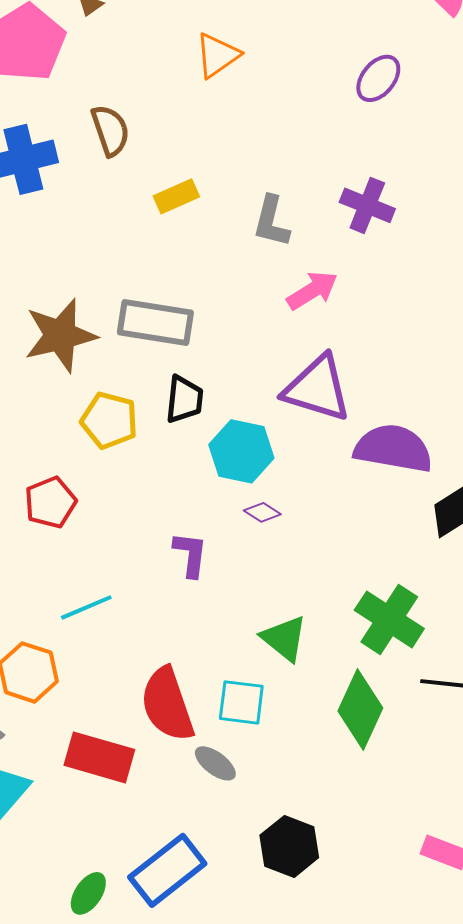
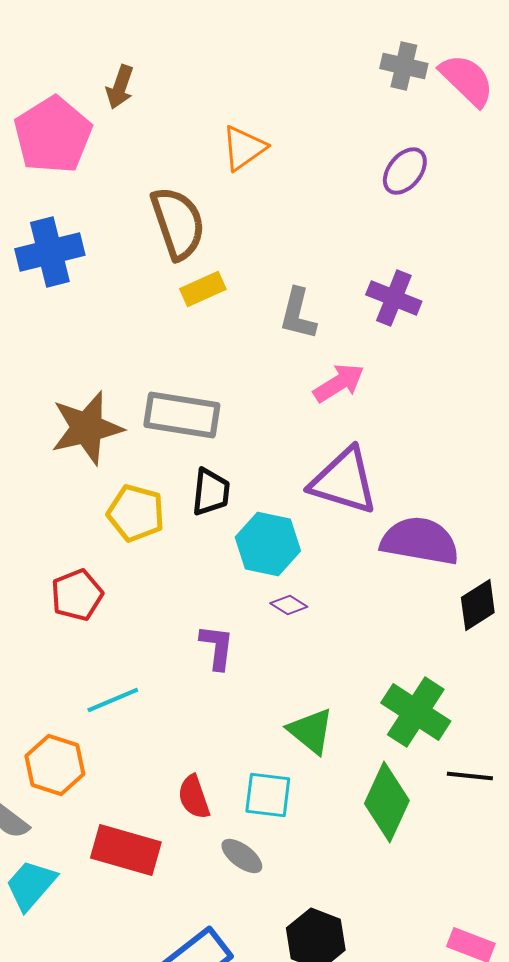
brown semicircle: (110, 130) -> (178, 223), moved, size x1.4
red semicircle: (167, 704) -> (194, 797), size x0.6

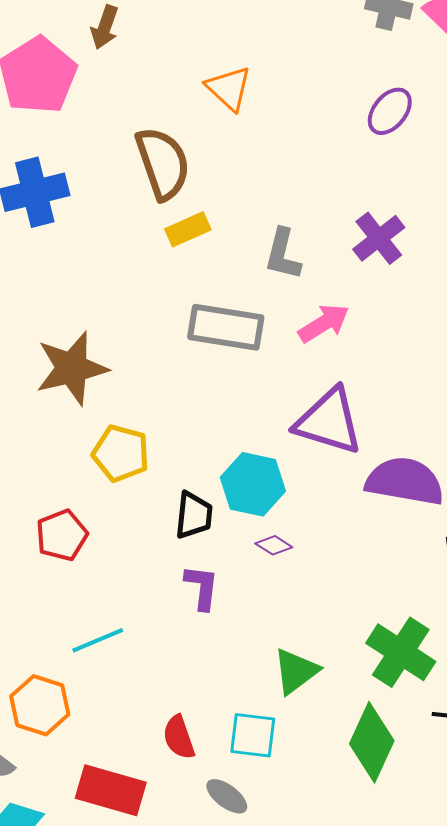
orange triangle: (244, 148) -> (229, 88), turned -42
purple cross: (394, 298) -> (379, 238), turned 30
gray rectangle: (182, 415) -> (226, 327), moved
black trapezoid: (211, 492) -> (194, 515), moved
green triangle: (311, 731) -> (296, 671), turned 44

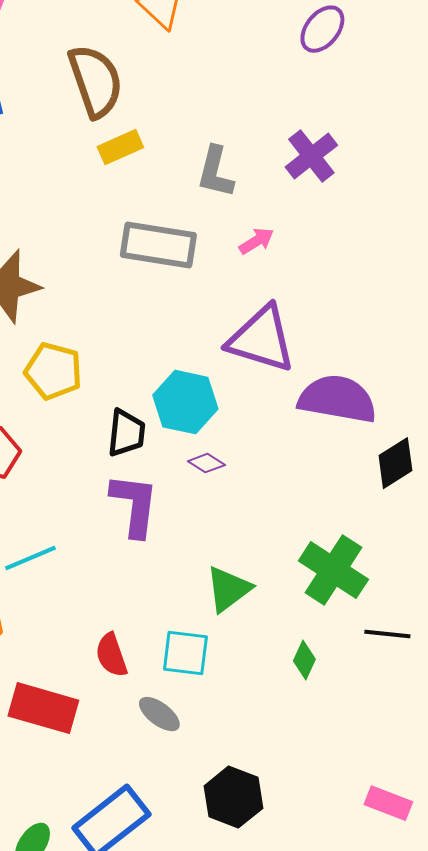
pink arrow: (324, 323) -> (256, 241), size x0.7
purple L-shape: (202, 587) -> (134, 505), size x1.4
green diamond: (372, 742) -> (304, 660), size x0.5

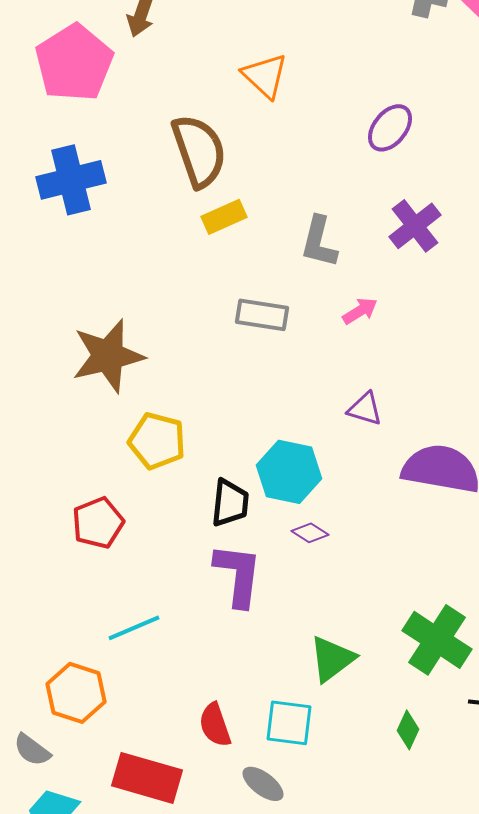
purple ellipse: (322, 29) -> (390, 128), moved
gray rectangle: (158, 245) -> (262, 315), size x0.7
purple triangle: (261, 339) -> (365, 409), size x0.5

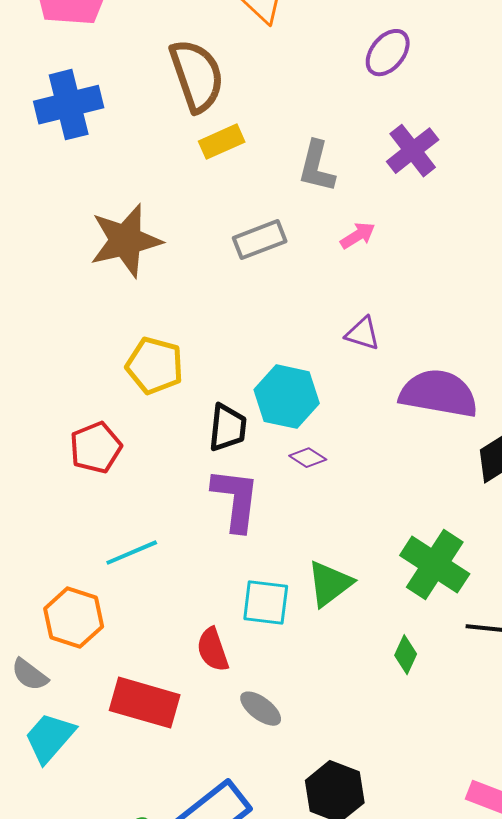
gray rectangle: (262, 315) -> (260, 240), turned -30
brown star: (108, 356) -> (126, 241), moved
cyan square: (289, 723) -> (266, 603), moved

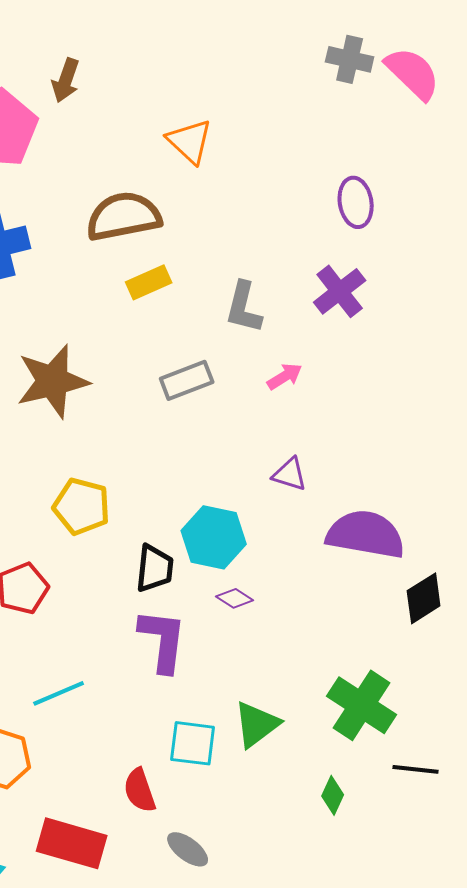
purple ellipse: (388, 53) -> (356, 202), moved, turned -48
brown semicircle: (197, 76) -> (124, 216), turned -82

